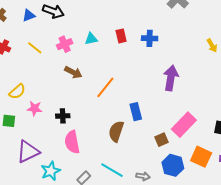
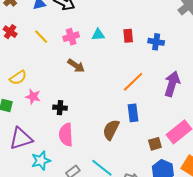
orange line: (105, 87) -> (133, 82), moved

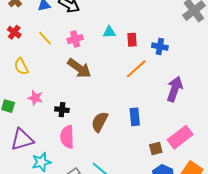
cyan triangle: (98, 35) -> (109, 32), moved
brown arrow: (76, 66) -> (79, 68), size x1.4
yellow semicircle: (18, 78) -> (21, 66), moved, turned 96
orange line: (133, 82) -> (136, 69), moved
brown semicircle: (111, 130) -> (100, 122), moved

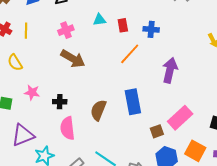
yellow line: (45, 38) -> (26, 31), moved, turned 49
blue rectangle: (135, 117) -> (133, 102), size x1.4

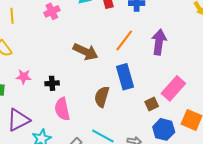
orange line: (130, 54) -> (124, 40), moved
brown arrow: (73, 59) -> (86, 52), moved
brown semicircle: (98, 110) -> (102, 97), moved

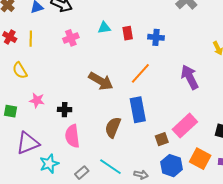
purple arrow: (159, 42) -> (190, 77), moved, turned -40

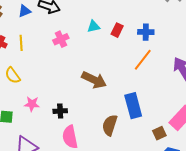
red rectangle: (128, 33) -> (117, 30), turned 40
orange line: (140, 73) -> (143, 60), moved

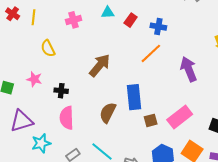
yellow semicircle: (13, 75) -> (48, 48), moved
brown arrow: (94, 80) -> (100, 65), turned -85
brown square: (159, 133) -> (151, 120), moved

